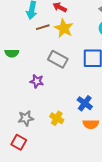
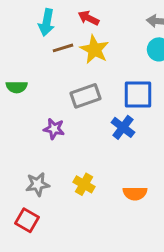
gray rectangle: (58, 59) -> (85, 96), turned -48
blue cross: (85, 103) -> (123, 127), moved

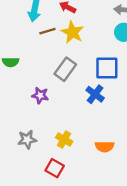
gray rectangle: (85, 96) -> (65, 69), turned -35
red square: (27, 220) -> (55, 168), moved

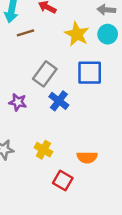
yellow star: (72, 32) -> (77, 34), moved
blue cross: (95, 94) -> (59, 101), moved
red square: (55, 168) -> (63, 180), moved

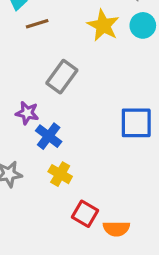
blue square: (90, 73) -> (136, 123), moved
blue cross: (59, 101) -> (49, 136), moved
orange semicircle: (87, 157) -> (116, 229), moved

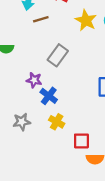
red square: (85, 214) -> (81, 141), moved, turned -30

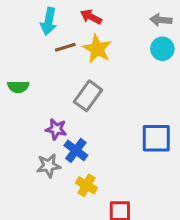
yellow star: (86, 20) -> (97, 49), moved
gray star: (22, 122) -> (49, 166), moved

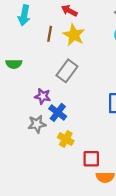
cyan arrow: (49, 21) -> (24, 15), moved
brown line: (65, 47) -> (50, 34), turned -63

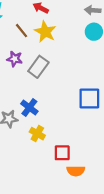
brown line: (50, 34) -> (21, 31), turned -49
purple star: (43, 96) -> (15, 59), moved

